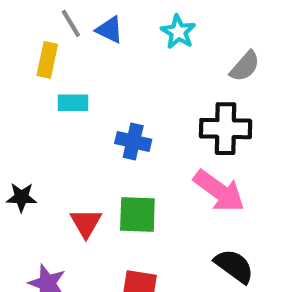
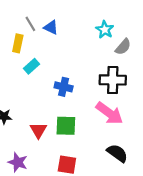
cyan star: (178, 32) -> (105, 30), moved
cyan rectangle: (73, 103) -> (32, 66), turned -42

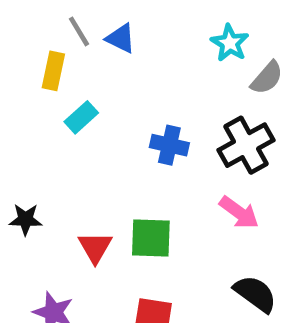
black cross: (113, 80) -> (246, 145), turned -30
blue cross: (64, 87) -> (169, 145), moved
pink arrow: (109, 113) -> (239, 212), size x0.7

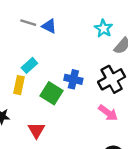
gray line: (79, 31) -> (28, 23), turned -42
yellow rectangle: (53, 71) -> (19, 85), moved
green square: (151, 238) -> (51, 93), moved, turned 30

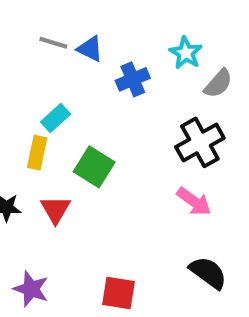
blue cross: (73, 79) -> (133, 79), moved, turned -36
red triangle: (36, 130) -> (55, 210), moved

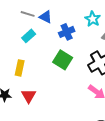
cyan rectangle: (55, 118) -> (29, 36), moved
green square: (94, 167) -> (63, 60), moved

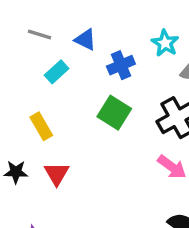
gray line: (28, 14) -> (40, 35), moved
yellow rectangle: (20, 68) -> (41, 126), turned -42

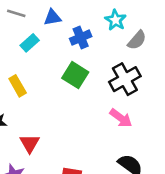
blue triangle: (85, 40) -> (52, 17), turned -36
red triangle: (57, 174) -> (30, 144), moved

